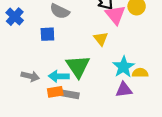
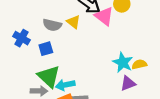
blue cross: (15, 17) -> (22, 38), moved
yellow triangle: (101, 39) -> (73, 22), moved
green triangle: (78, 66) -> (49, 76), moved

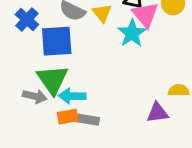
blue square: (46, 49) -> (57, 41), size x1.6
cyan star: (123, 62) -> (132, 33), moved

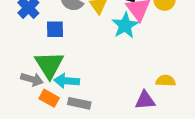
blue square: (57, 41) -> (55, 29), size x0.6
orange rectangle: (68, 117) -> (49, 98), moved, turned 36

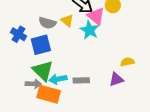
blue square: (55, 29) -> (41, 45), size x1.5
orange rectangle: (49, 98) -> (49, 94), size x1.6
gray rectangle: (79, 103) -> (81, 80), moved

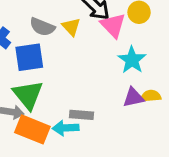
cyan star: (90, 30) -> (132, 60), moved
cyan arrow: (58, 79) -> (66, 128), moved
purple triangle: (116, 79) -> (133, 97), moved

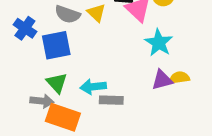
green triangle: (28, 95) -> (57, 83), size x0.7
cyan arrow: (66, 128) -> (93, 87), moved

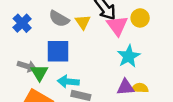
blue square: (56, 45) -> (58, 51), moved
gray arrow: (42, 101) -> (27, 66), moved

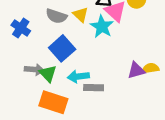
blue square: (58, 51) -> (62, 48), turned -30
cyan star: (129, 56) -> (102, 27), moved

